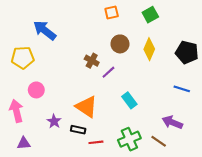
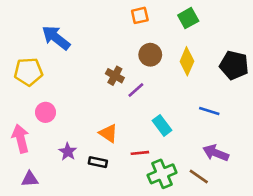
blue line: (182, 89) -> (209, 111), moved
orange triangle: (86, 107) -> (108, 133), size x0.7
red line: (96, 142) -> (140, 153), moved

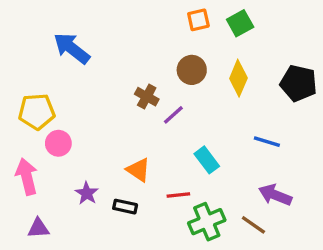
orange square: (140, 15) -> (198, 20), moved
yellow pentagon: (28, 72) -> (37, 112), moved

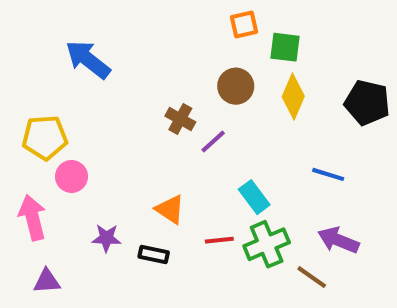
green square: (240, 23) -> (285, 47), moved, turned 36
purple star: (87, 193) -> (106, 238), turned -30
green cross: (207, 222) -> (267, 244), moved

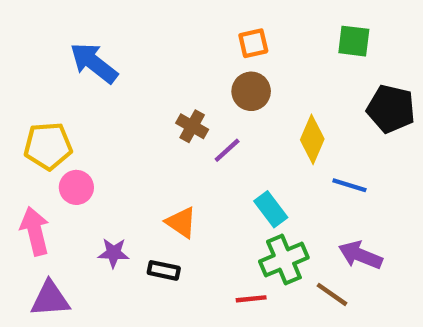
orange square: (244, 25) -> (253, 43), moved
green square: (285, 47) -> (354, 41), moved
yellow diamond: (293, 96) -> (312, 139), moved
red line: (219, 240) -> (251, 299), moved
purple triangle: (47, 281) -> (50, 299), size x1.4

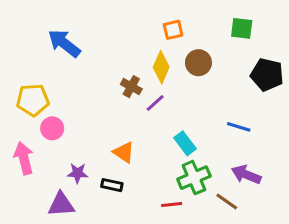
brown circle: (251, 91) -> (198, 63), moved
yellow diamond: (312, 139) -> (161, 67), moved
purple triangle: (50, 299) -> (61, 204), moved

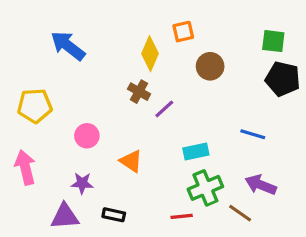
green square: (242, 28) -> (273, 41), moved
yellow diamond: (161, 67) -> (150, 54), moved
pink circle: (52, 128) -> (87, 136), moved
cyan rectangle: (185, 143) -> (196, 152), turned -65
black rectangle: (112, 185) -> (114, 215), moved

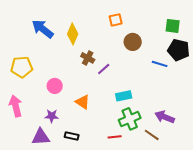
yellow diamond: (150, 54) -> (73, 34), moved
blue line: (253, 134) -> (160, 64), moved

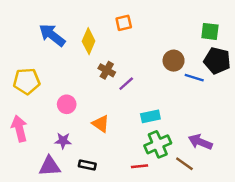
orange square: (116, 20) -> (124, 23), moved
brown circle: (133, 42) -> (174, 61), moved

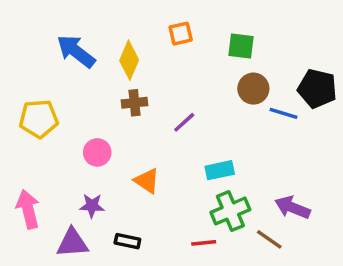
green square: (210, 31) -> (241, 46), moved
brown cross: (107, 70) -> (134, 103), moved, turned -35
pink arrow: (19, 129) -> (28, 209), moved

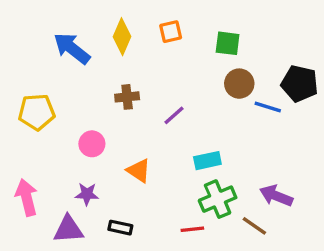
yellow diamond: (129, 60) -> (122, 37), moved

